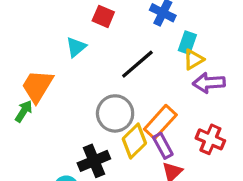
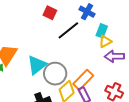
cyan triangle: (76, 47) -> (37, 65), moved, size x1.5
black line: (137, 64) -> (68, 30), moved

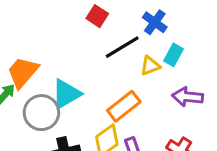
yellow triangle: (105, 41) -> (150, 66), moved
gray circle: (55, 74) -> (41, 113), moved
orange rectangle: (83, 80) -> (124, 106), moved

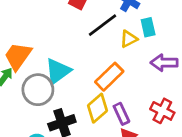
cyan rectangle: (174, 55) -> (148, 27), turned -36

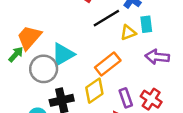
purple rectangle: (121, 114) -> (126, 98), moved

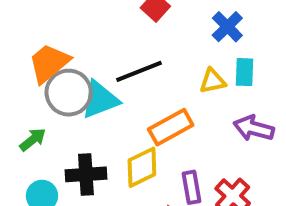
black line: (106, 18) -> (139, 71), moved
green arrow: (16, 54) -> (33, 140), moved
gray circle: (44, 69) -> (69, 93), moved

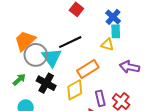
cyan rectangle: (244, 72) -> (116, 31), moved
yellow triangle: (213, 81) -> (107, 45), turned 32
cyan triangle: (100, 100) -> (52, 57), turned -40
black cross: (86, 174) -> (46, 83), moved, turned 36

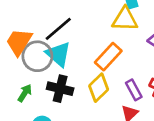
black line: (70, 42) -> (58, 29), moved
yellow triangle: (107, 45) -> (125, 19), size x1.5

